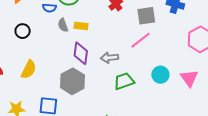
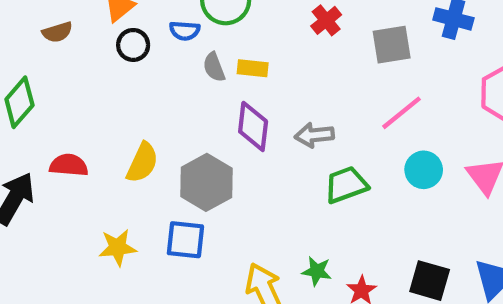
black circle: (23, 31) -> (133, 45), moved
pink line: (141, 40) -> (401, 113), moved
gray hexagon: (72, 81) -> (206, 182), moved

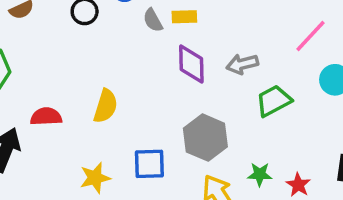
gray hexagon: (206, 182) -> (205, 138), moved

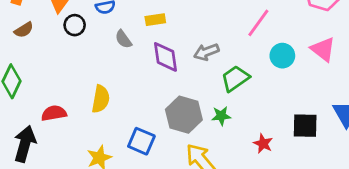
gray semicircle: (153, 20) -> (123, 39), moved
blue square: (149, 164) -> (141, 141), turned 32
green star: (260, 174) -> (221, 116), moved

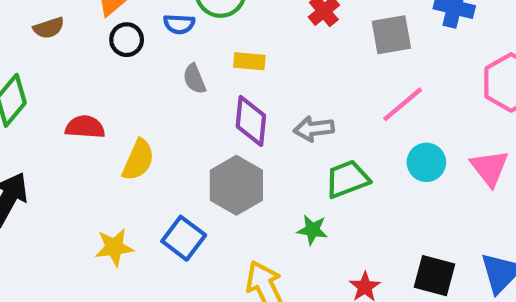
red semicircle: (54, 113) -> (85, 127), moved
gray hexagon: (184, 115) -> (236, 185), moved

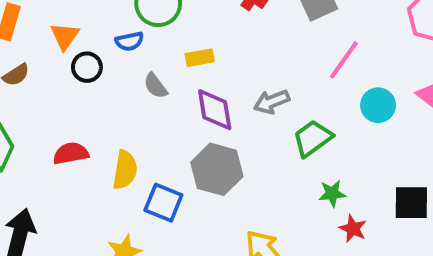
green star: (312, 230) -> (332, 193), moved
blue square: (184, 238) -> (163, 203), moved

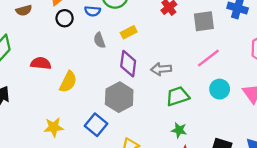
yellow rectangle: (200, 58) -> (129, 32), turned -35
blue square: (163, 203) -> (96, 125), moved

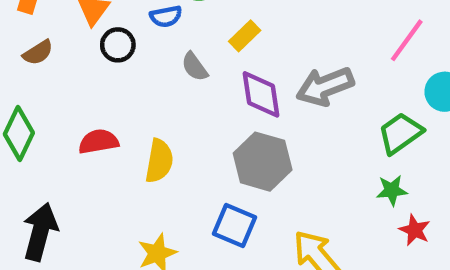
gray arrow: (161, 69) -> (325, 86), size x1.4
green trapezoid: (178, 96) -> (400, 133), moved

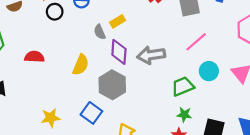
gray semicircle: (195, 67) -> (100, 32), moved
yellow semicircle: (159, 161) -> (81, 65), moved
green star: (392, 190) -> (184, 115), moved

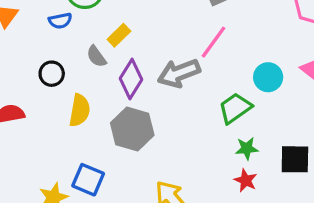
black circle: (55, 12) -> (52, 74), moved
pink line: (196, 42) -> (214, 42), moved
purple diamond: (119, 52) -> (131, 79), turned 40
blue square: (91, 113) -> (88, 180), moved

